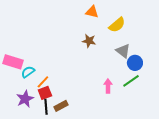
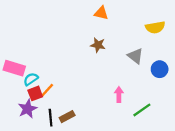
yellow semicircle: (117, 25) -> (155, 27), moved, turned 30
blue circle: (135, 63) -> (160, 69), moved
green line: (131, 81) -> (142, 110), moved
red square: (45, 93) -> (35, 93), moved

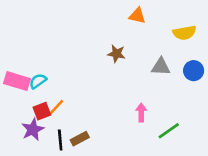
orange triangle: (101, 13) -> (137, 16), moved
gray triangle: (135, 56) -> (161, 67), turned -35
blue circle: (160, 69) -> (194, 71), moved
cyan semicircle: (31, 79) -> (38, 81), moved

